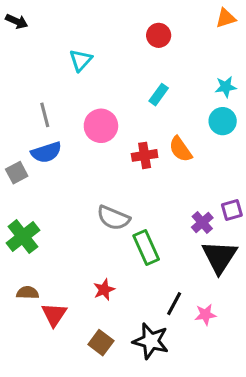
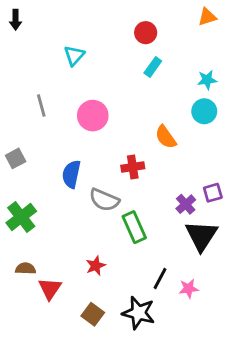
black arrow: (17, 21) -> (16, 20), turned 66
cyan rectangle: (159, 95) -> (153, 67), moved
blue semicircle: (46, 152) -> (71, 174), moved, turned 120
red cross: (145, 155) -> (133, 167), moved

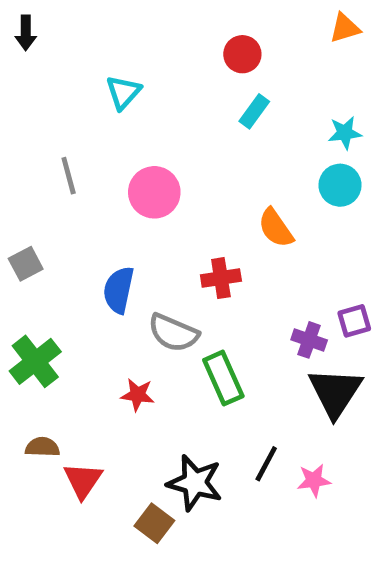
purple cross: (186, 204) -> (309, 340), turned -30
red star: (96, 266) -> (138, 395), moved, turned 30
black star: (139, 313) -> (195, 483), moved

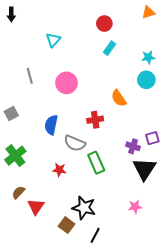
brown semicircle: (42, 447) -> (18, 192), turned -48
black line: (266, 464) -> (95, 235), moved

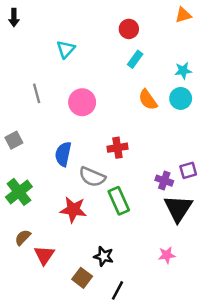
orange semicircle: (119, 98) -> (148, 100), moved
red star: (59, 170) -> (73, 210), size x1.5
black star: (84, 208) -> (104, 256), size x0.7

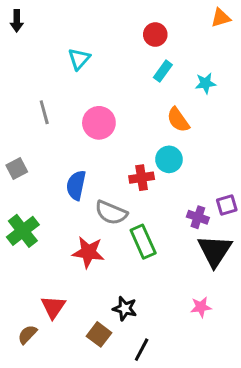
cyan star: (183, 71) -> (206, 83), moved
cyan circle: (181, 98) -> (169, 159), moved
brown semicircle: (23, 237) -> (27, 334), moved

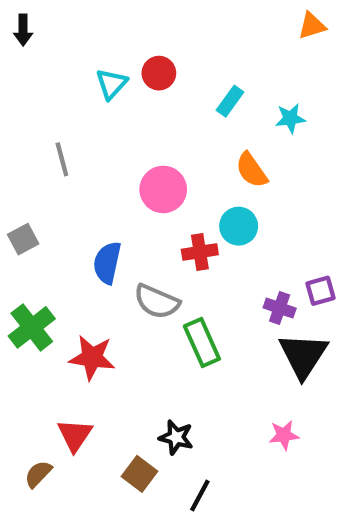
red circle: (155, 35) -> (159, 73), moved
pink circle: (99, 123) -> (163, 189), moved
red star: (88, 252) -> (92, 358), moved

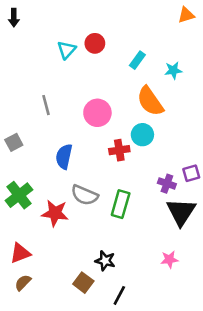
gray line: (62, 159) -> (46, 105), moved
orange semicircle: (252, 170) -> (150, 101), size x1.4
gray semicircle: (157, 302) -> (85, 195), moved
green rectangle: (202, 342) -> (121, 204), turned 40
red triangle: (75, 435) -> (20, 253), moved, turned 35

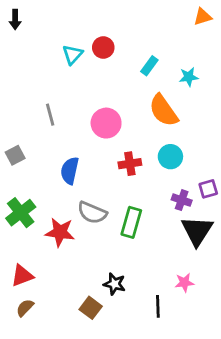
cyan circle: (142, 135) -> (170, 157), moved
black line: (119, 295) -> (158, 306), moved, turned -30

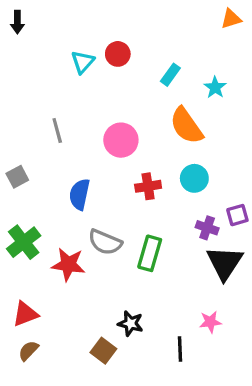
cyan star: (189, 77) -> (215, 87), turned -30

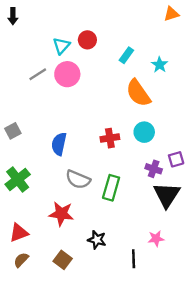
gray line: (57, 130) -> (38, 74), moved, turned 72
pink circle: (121, 140) -> (67, 74), moved
red star: (68, 264) -> (61, 214), moved
brown square: (103, 351) -> (63, 260), moved

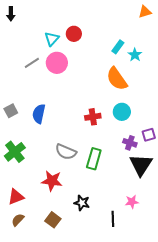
cyan rectangle: (126, 55) -> (118, 47), moved
blue semicircle: (59, 144) -> (39, 114), moved

